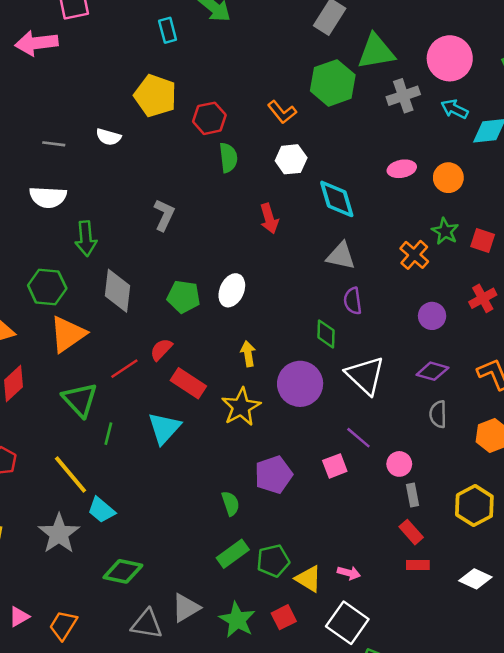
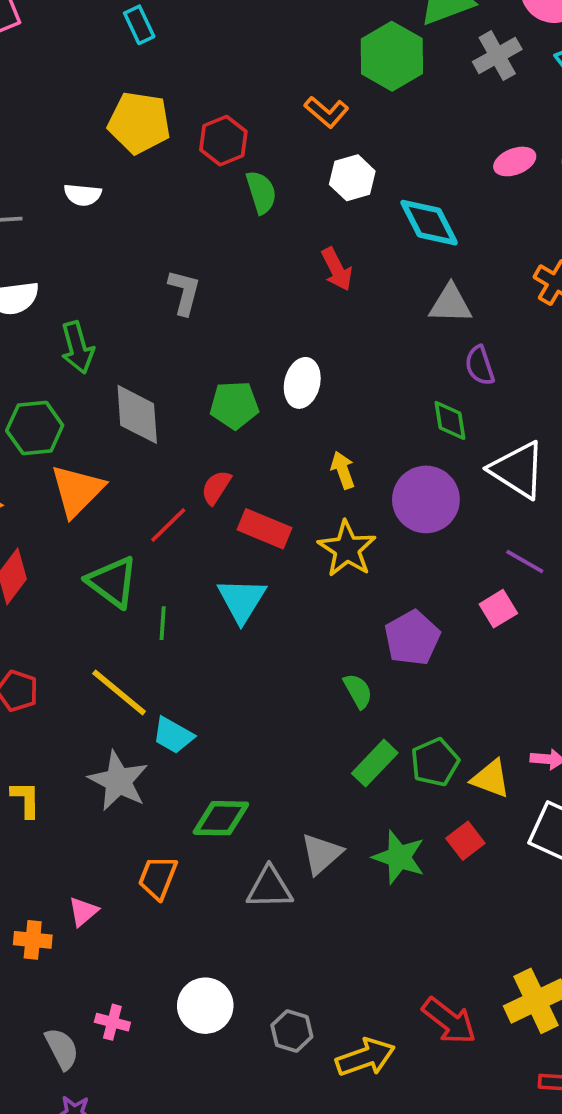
orange trapezoid: (63, 625) -> (158, 878), moved

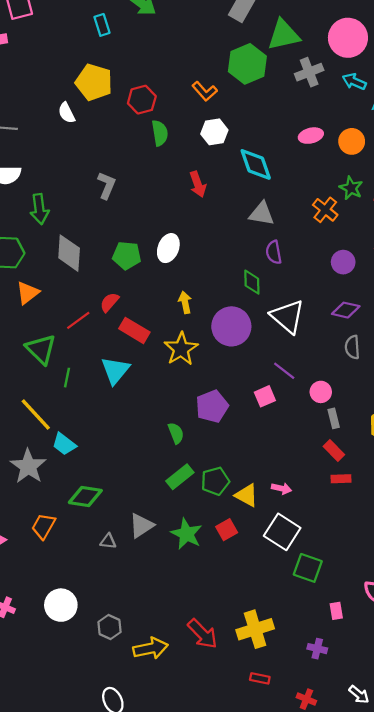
white semicircle: (83, 195) -> (67, 113), moved, turned 50
orange triangle: (77, 491) -> (28, 293), size x0.7
gray triangle: (270, 888) -> (108, 541), size x0.6

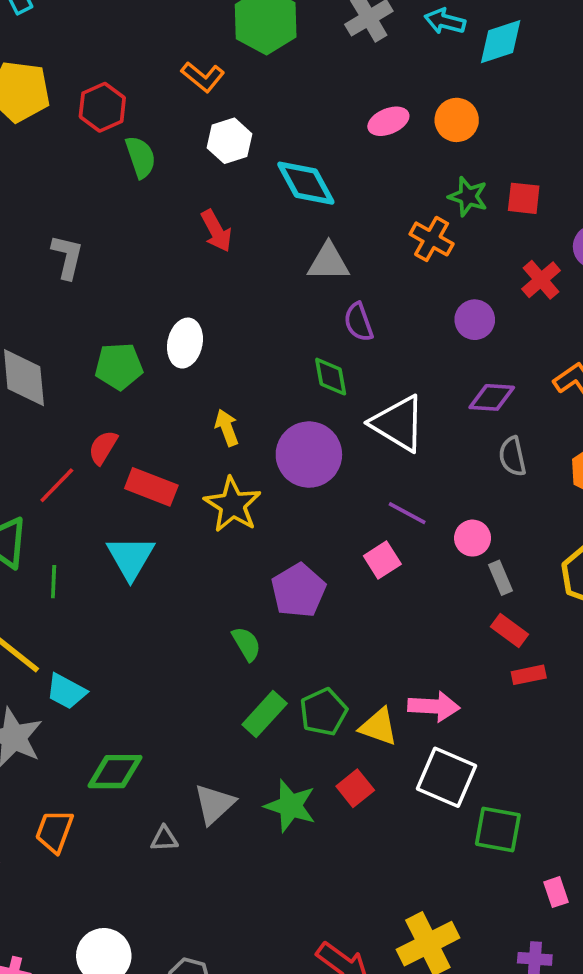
pink arrow: (281, 488) -> (434, 706), size x1.5

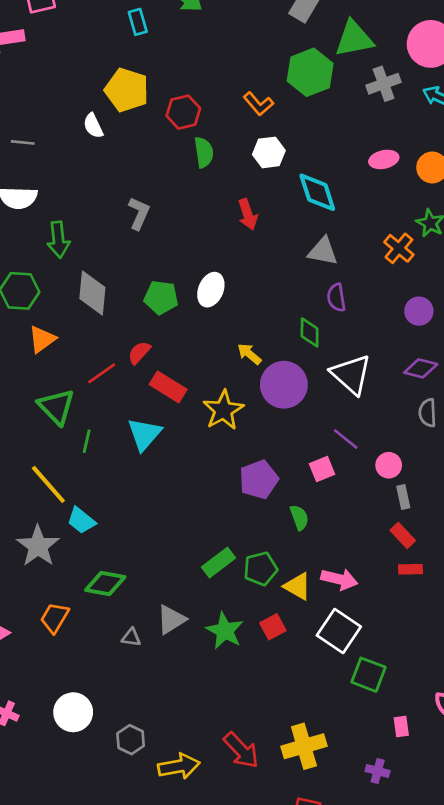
yellow arrow: (227, 428) -> (249, 354), moved, turned -40
green semicircle: (246, 644) -> (299, 517), moved

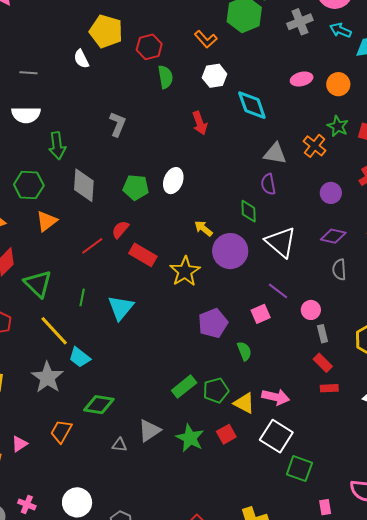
gray triangle: (323, 251) -> (275, 154), moved
green triangle: (56, 407) -> (38, 284), moved
cyan triangle: (144, 434) -> (121, 308), moved

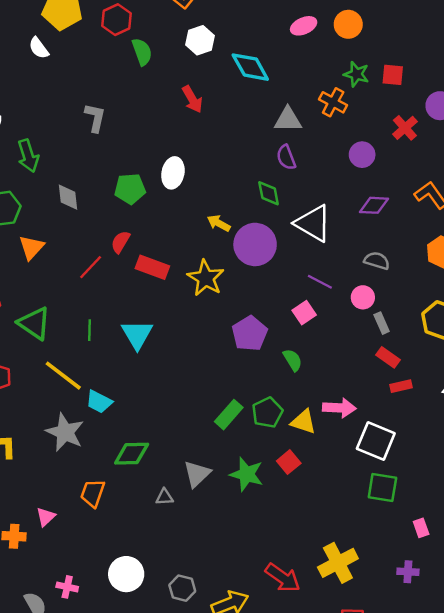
gray diamond: (84, 185) -> (68, 197), size x0.7
gray semicircle: (339, 270) -> (377, 261), moved, turned 120
white square: (276, 436) -> (376, 441), moved

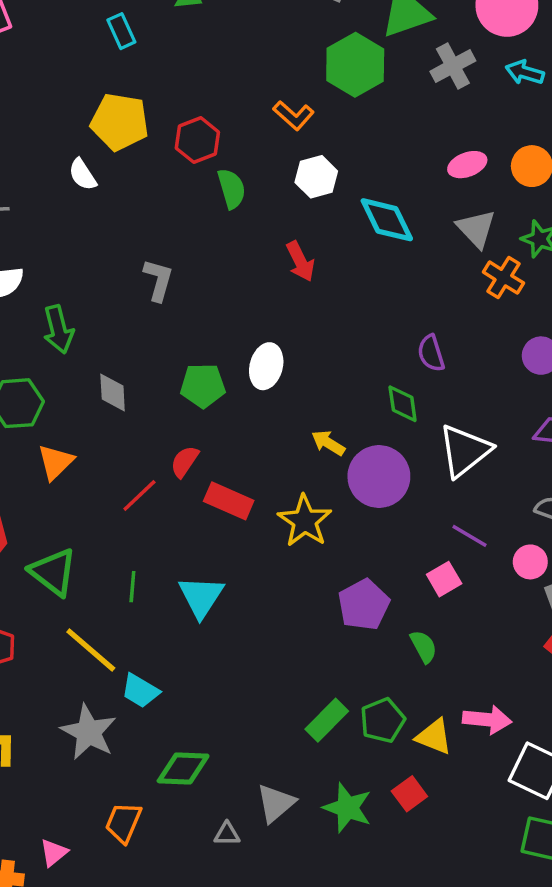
gray triangle: (288, 120) -> (476, 229), moved, turned 44
white triangle: (313, 223) -> (465, 451), turned 48

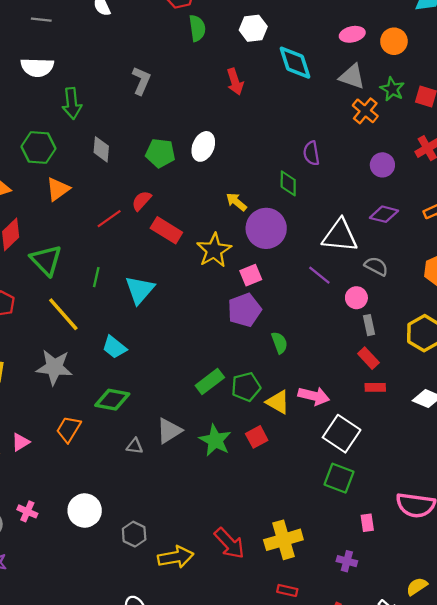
gray triangle: (476, 229) -> (352, 77), turned -36
white triangle: (465, 451) -> (340, 236), moved, turned 36
pink square: (444, 579) -> (251, 275), moved
cyan trapezoid: (140, 691) -> (114, 347), moved
gray star: (89, 732) -> (54, 367), turned -30

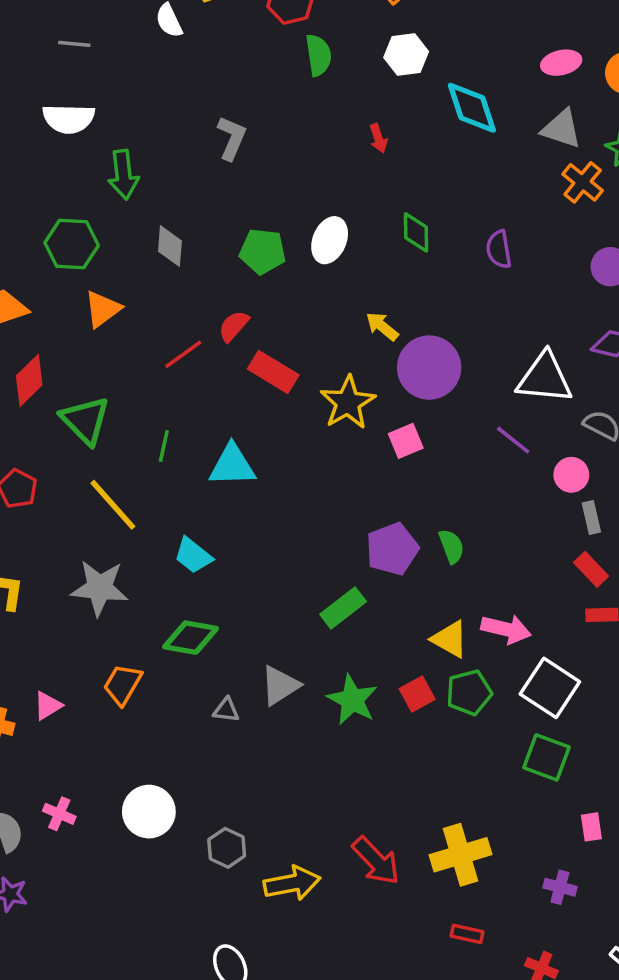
red arrow: (235, 82) -> (378, 138), size x0.7
green diamond: (288, 183) -> (416, 232), moved
cyan triangle: (140, 290) -> (232, 465), turned 48
purple pentagon: (244, 310) -> (392, 549), moved
green pentagon: (246, 387) -> (469, 693), moved

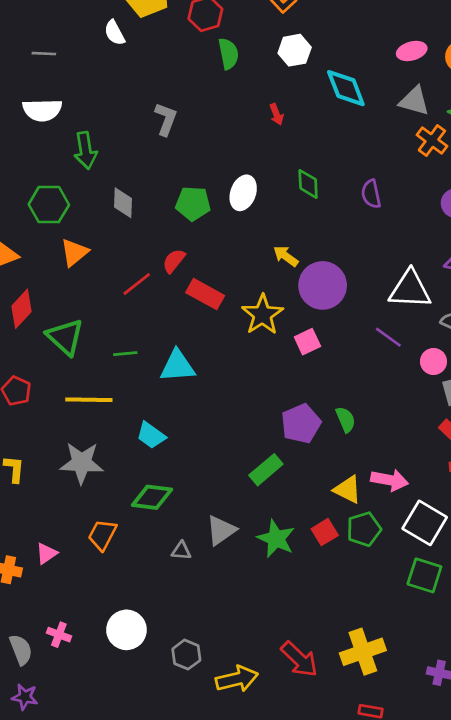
green line: (164, 446) -> (125, 354), turned 75
yellow line: (113, 505) -> (89, 400), turned -45

